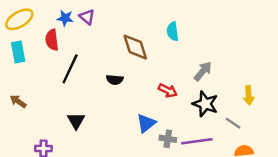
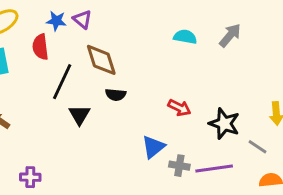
cyan semicircle: (173, 31) -> (185, 37), turned 108
brown diamond: (135, 47) -> (101, 60), moved
gray arrow: (203, 71) -> (230, 35), moved
black triangle: (76, 121) -> (79, 115), moved

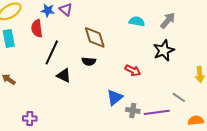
brown diamond: (101, 60) -> (95, 37), moved
black triangle: (79, 115) -> (64, 75), turned -35
black star: (224, 124) -> (164, 50), moved, turned 30
gray line: (258, 147) -> (179, 97), moved

